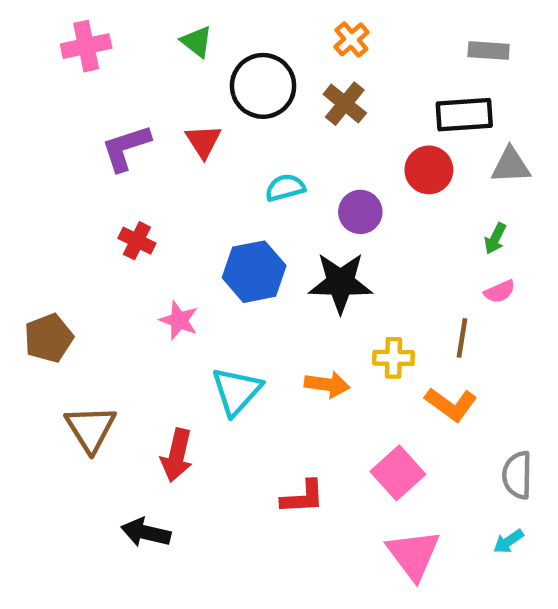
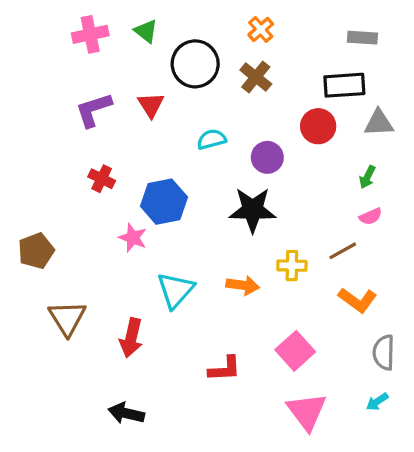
pink cross: (86, 46) -> (90, 34), moved
blue hexagon: (254, 272) -> (164, 202), moved
brown line: (462, 338) -> (343, 251), turned 52
orange L-shape: (451, 404) -> (357, 300), moved
black arrow: (146, 533) -> (126, 413), moved

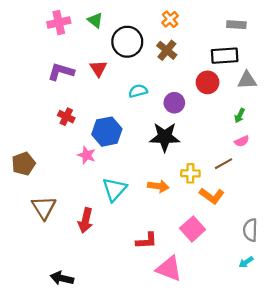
purple L-shape: (93, 110) -> (61, 72), turned 35
orange L-shape: (357, 300) -> (212, 196), moved
pink triangle: (307, 412) -> (169, 269), moved, turned -32
black arrow: (126, 413) -> (62, 278), moved

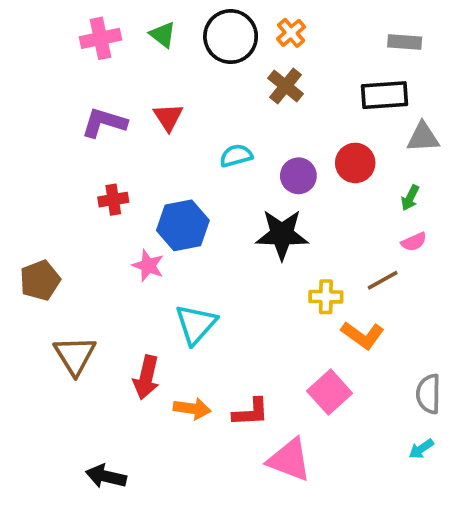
black circle: (127, 42) -> (231, 37), moved
red circle: (208, 82) -> (355, 163), moved
red cross: (66, 117) -> (113, 200), turned -35
orange arrow: (158, 186) -> (192, 409), moved

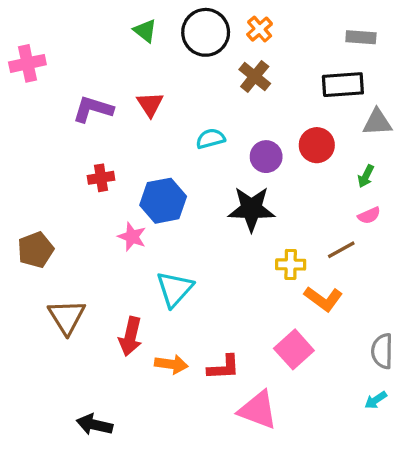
pink cross: (100, 38) -> (27, 63), moved

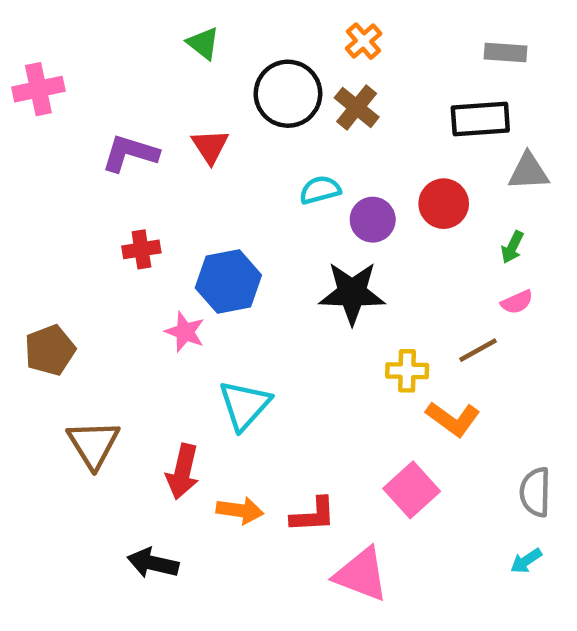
black circle: (206, 32) -> (288, 94), moved
cyan semicircle: (211, 139) -> (320, 190), moved
black arrow: (94, 425) -> (153, 563), moved

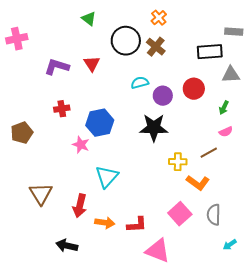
gray rectangle: (505, 53) -> (234, 32), moved
brown pentagon: (50, 350) -> (22, 133), moved
gray semicircle: (535, 492) -> (214, 215), moved

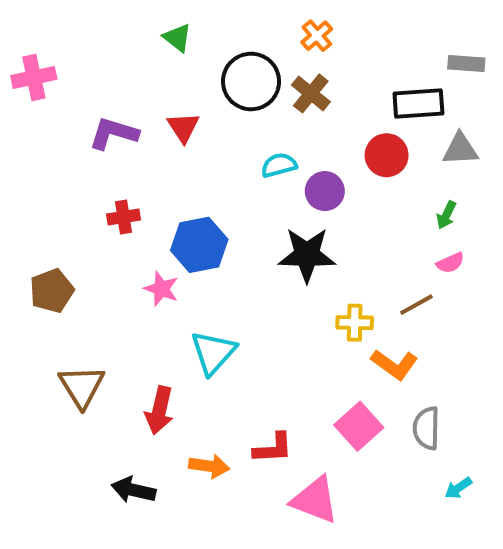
red circle: (194, 89) -> (387, 155), moved
brown pentagon: (22, 133) -> (52, 291), moved
orange arrow: (105, 223) -> (209, 466), moved

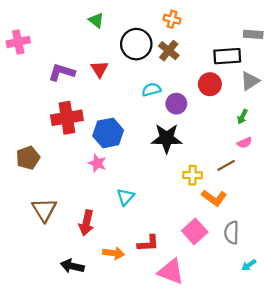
orange cross: (317, 36) -> (172, 19), turned -35
gray triangle: (460, 149) -> (250, 81), turned -30
red cross: (124, 217) -> (67, 118), size x1.8
pink star: (161, 289) -> (97, 163), moved
cyan triangle: (213, 352) -> (125, 197), moved, size x0.7

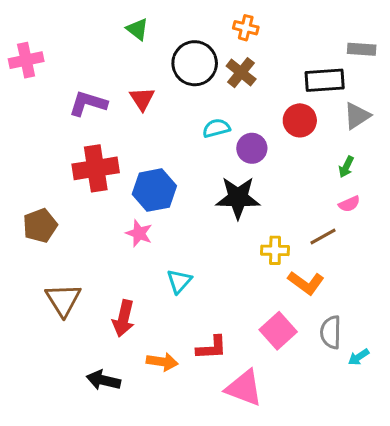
cyan arrow: (249, 265) -> (359, 357), moved

